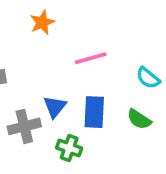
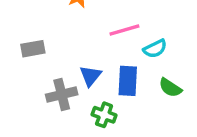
cyan semicircle: (148, 78) -> (155, 49), moved, turned -65

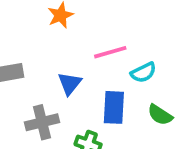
blue triangle: (91, 76) -> (70, 84), moved

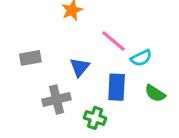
pink line: (110, 52) -> (113, 41), turned 56

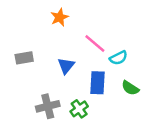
gray cross: (57, 99) -> (48, 106), moved
green cross: (95, 118) -> (79, 109), turned 36

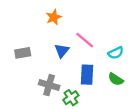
cyan semicircle: (118, 58) -> (116, 53), moved
blue triangle: (66, 66) -> (62, 51), moved
gray cross: (48, 106) -> (49, 85), moved, turned 30

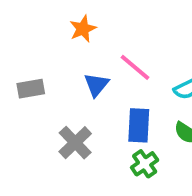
gray cross: (49, 85) -> (75, 143), turned 30
green cross: (71, 98) -> (145, 164), moved

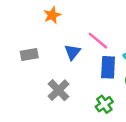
orange star: (83, 29) -> (52, 15), moved
blue rectangle: (139, 125) -> (108, 67), moved

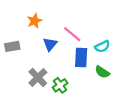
orange star: (52, 15) -> (34, 21), moved
green cross: (104, 104) -> (60, 85), moved

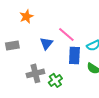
orange star: (34, 21) -> (26, 16), moved
gray cross: (38, 78) -> (35, 73), turned 30

